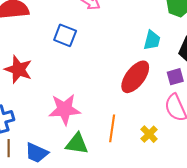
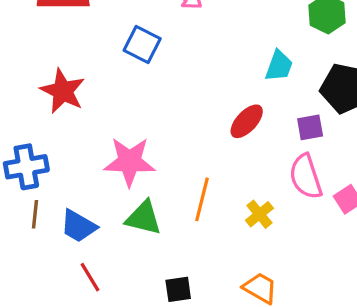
red ellipse: (135, 77) -> (247, 121), size x0.7

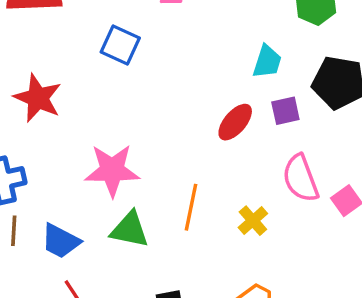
purple square: (310, 127) -> (285, 111), moved

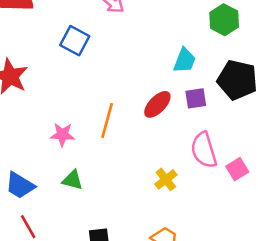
pink star: (112, 170) -> (62, 135), size x0.6
orange line: (191, 207) -> (107, 120), moved
green triangle: (130, 230) -> (73, 180), size x0.7

